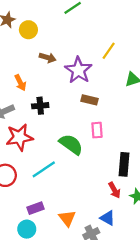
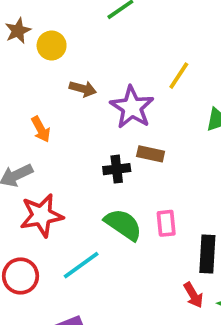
black cross: (40, 106) -> (117, 169), moved
pink rectangle: (97, 130) -> (166, 223), moved

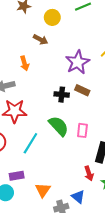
yellow circle: (52, 45) -> (52, 17), moved
brown arrow: (83, 89) -> (41, 40), moved
cyan line: (81, 265) -> (30, 143), turned -35

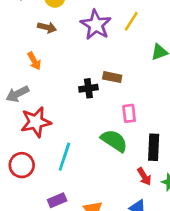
purple star: (78, 62) -> (96, 25), moved
green semicircle: (59, 126) -> (114, 141), moved
pink rectangle: (82, 130) -> (129, 113), moved

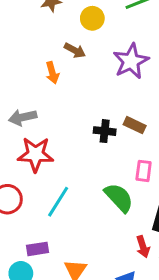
orange arrow: (34, 61) -> (52, 73), moved

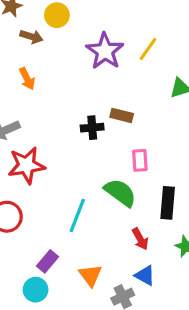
brown arrow: (75, 50) -> (31, 37), moved
cyan line: (58, 202) -> (77, 215), moved
red arrow: (143, 247) -> (140, 239), moved
purple rectangle: (37, 249) -> (48, 261), turned -30

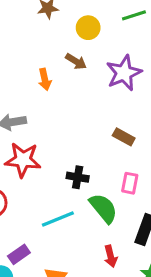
brown arrow: (31, 37) -> (76, 61), moved
black cross: (92, 128) -> (78, 177), moved
cyan line: (77, 215) -> (58, 219), turned 32

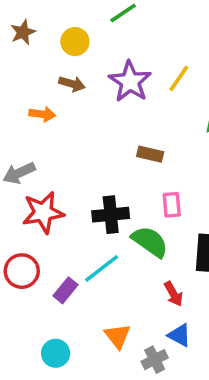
orange arrow: (45, 79) -> (42, 114), turned -55
black cross: (78, 177) -> (111, 215), size x1.4
purple rectangle: (19, 254) -> (66, 290), moved

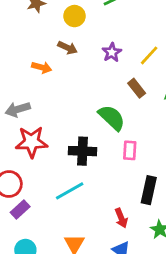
purple star: (130, 82) -> (112, 52), size x0.6
brown rectangle: (150, 154) -> (137, 88), moved, turned 30
green semicircle: (150, 242) -> (112, 118), moved
purple rectangle: (66, 290) -> (20, 209), moved

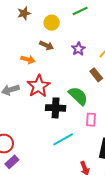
red star: (31, 142) -> (39, 86), moved, turned -30
black cross: (82, 151) -> (56, 108), moved
cyan line: (70, 191) -> (63, 139), moved

